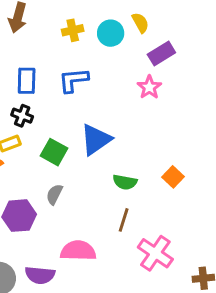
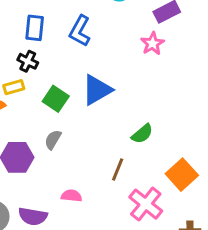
blue L-shape: (73, 80) -> (80, 31), turned -60
orange square: (173, 177) -> (182, 175), moved, size x1.5
green semicircle: (125, 182) -> (142, 134), moved, turned -55
pink semicircle: (78, 251) -> (71, 196), size x0.6

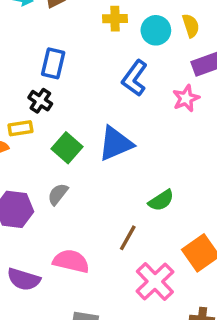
blue L-shape: (80, 31) -> (135, 78), moved
pink semicircle: (71, 196) -> (71, 261), size x1.5

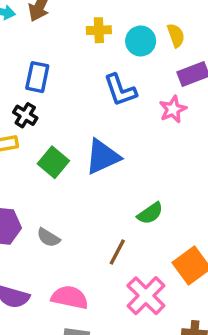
blue L-shape: (135, 78) -> (120, 90), turned -54
gray semicircle: (58, 194) -> (48, 238), moved, turned -95
pink semicircle: (71, 261) -> (70, 297), moved

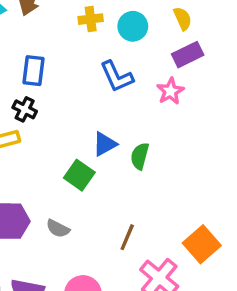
yellow semicircle: (176, 35) -> (183, 19), moved
blue triangle: (102, 157) -> (105, 144), size x0.7
green square: (53, 162) -> (79, 175), moved
green semicircle: (150, 213) -> (140, 156), moved, turned 144

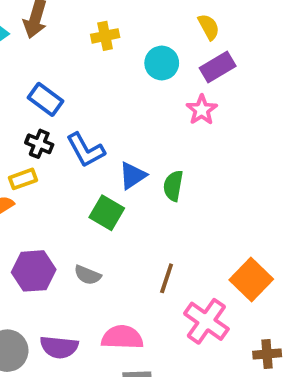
cyan circle: (133, 26) -> (162, 63), moved
blue rectangle: (33, 71) -> (46, 99), turned -56
blue L-shape: (117, 77) -> (86, 150), moved

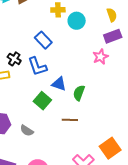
cyan circle: (162, 63) -> (77, 21), moved
blue rectangle: (46, 99) -> (43, 40), moved
blue triangle: (133, 175) -> (59, 84), turned 42
brown line: (167, 278) -> (70, 120), moved, turned 63

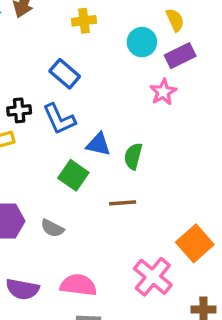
cyan circle: (77, 21) -> (142, 42), moved
black cross: (14, 59) -> (19, 110), turned -32

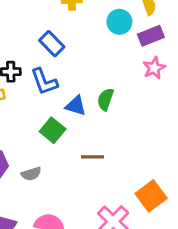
pink star: (163, 92) -> (154, 68), moved
green semicircle: (133, 156) -> (105, 99), moved
gray semicircle: (52, 228) -> (31, 174), turned -48

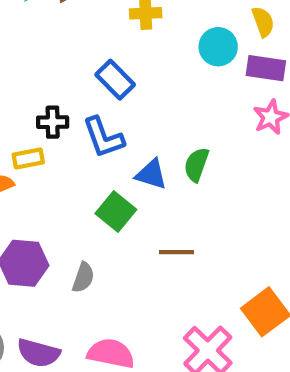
purple rectangle: (151, 36) -> (266, 68), turned 30
gray semicircle: (31, 174) -> (83, 277), turned -54

